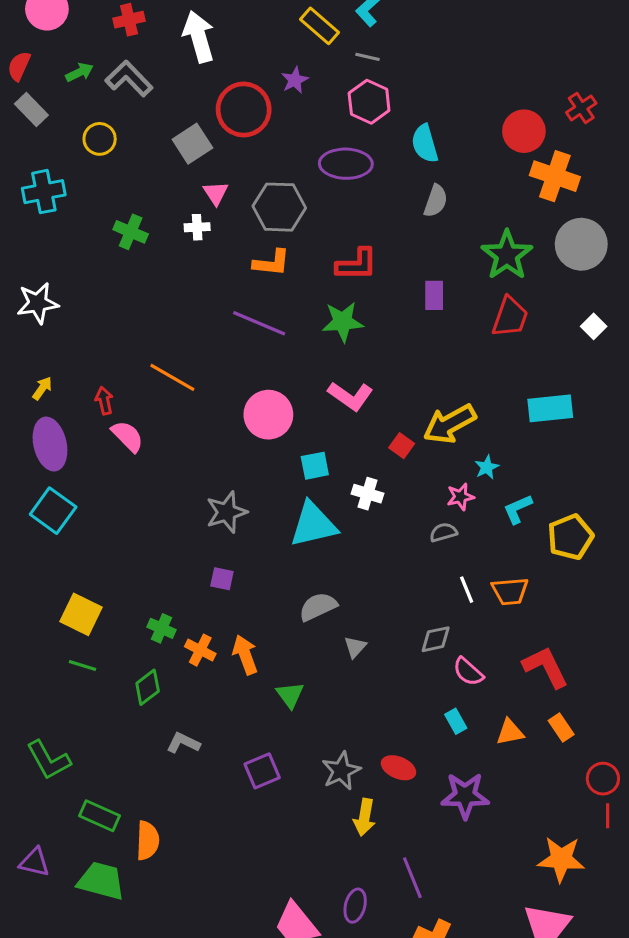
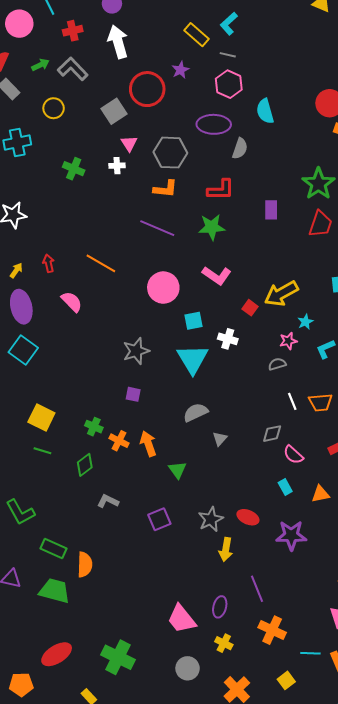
gray semicircle: (436, 201) -> (240, 149), moved
red arrow: (104, 401) -> (48, 263), moved
cyan triangle: (313, 525) -> (193, 359), turned -48

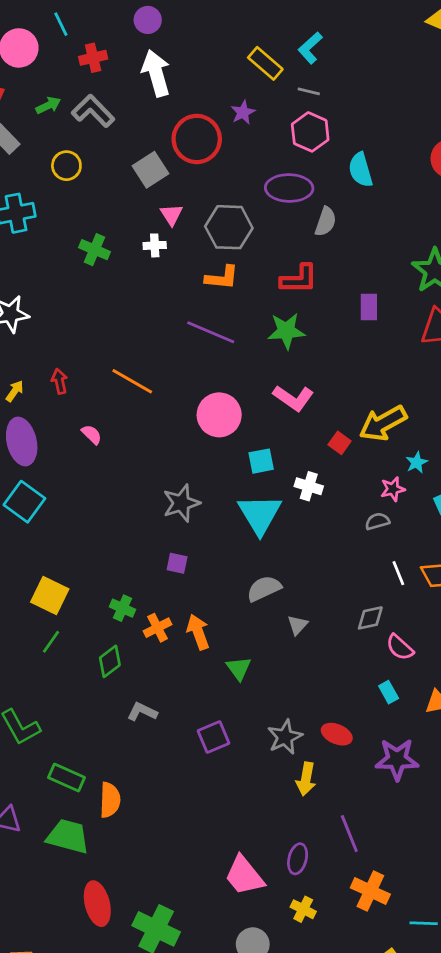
pink semicircle: (72, 302) -> (92, 434), size x0.7
orange cross: (119, 441) -> (157, 628), turned 36
green line: (42, 451) -> (51, 642), turned -72
red ellipse: (57, 654) -> (97, 904), moved, turned -72

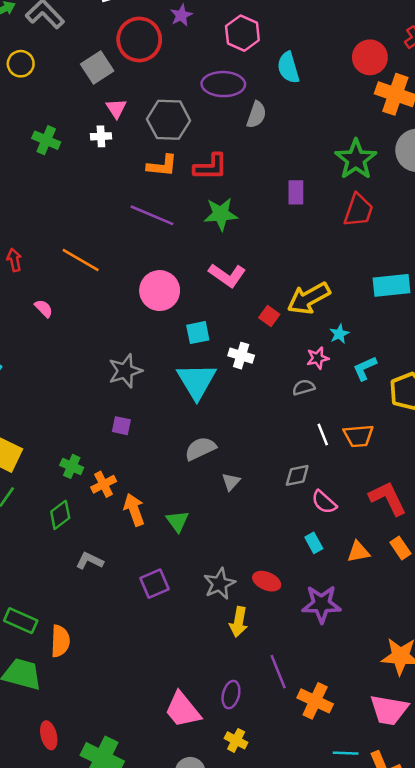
red L-shape: (299, 279) -> (211, 167), moved
orange arrow: (198, 632) -> (134, 510), moved
orange cross: (370, 891) -> (315, 701), moved
red ellipse: (97, 904) -> (49, 735), size x0.7

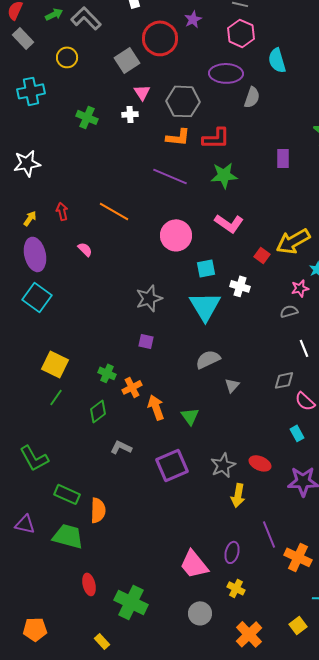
purple square: (155, 584) -> (172, 465), size x1.4

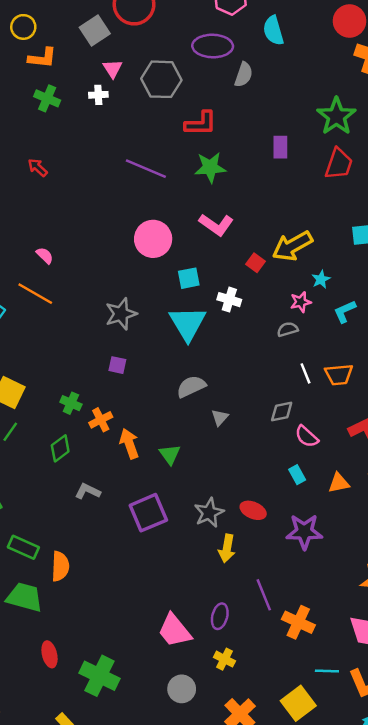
orange L-shape: (178, 137) -> (42, 58), moved
red arrow: (62, 211) -> (38, 167), moved, turned -36
orange line: (114, 211) -> (35, 294), moved
yellow square: (298, 625) -> (298, 703), size x1.6

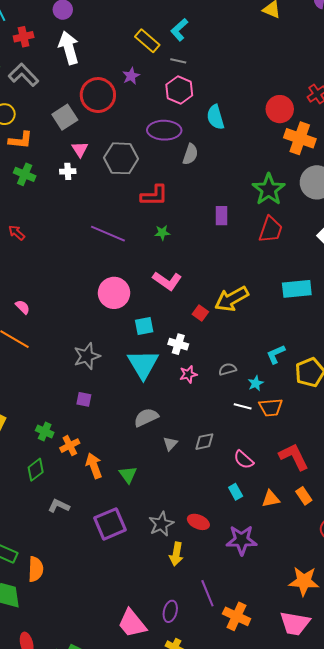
green star: (210, 167) -> (162, 233), size x0.6
cyan star: (321, 279) -> (256, 383), moved
pink star: (301, 302) -> (188, 374), moved
white line: (305, 373) -> (243, 406), turned -54
gray diamond: (282, 411) -> (204, 442), moved

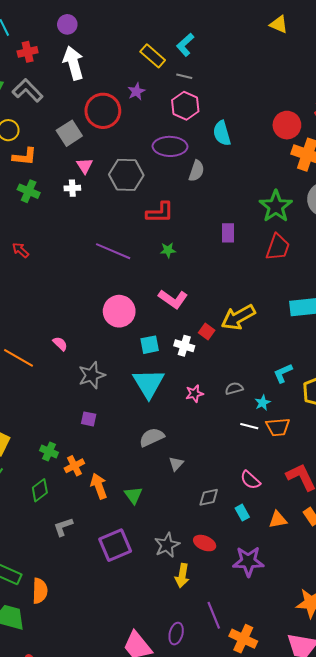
pink semicircle: (23, 307) -> (60, 344), moved
white cross: (178, 344) -> (184, 346), moved
gray diamond: (204, 442) -> (209, 497), moved
gray L-shape: (59, 506) -> (63, 527), turned -45

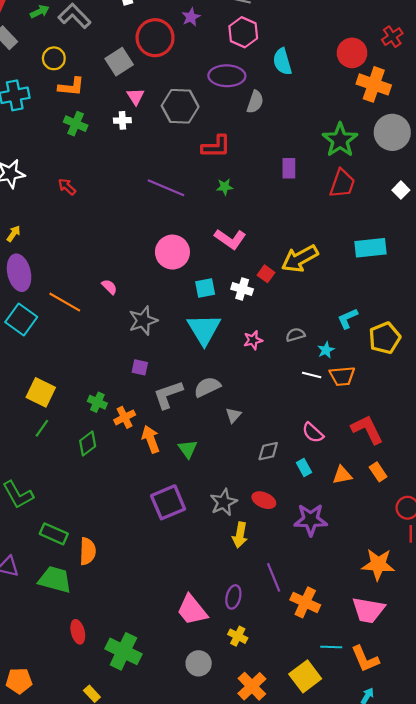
gray L-shape: (63, 527) -> (168, 395), moved, size x1.4

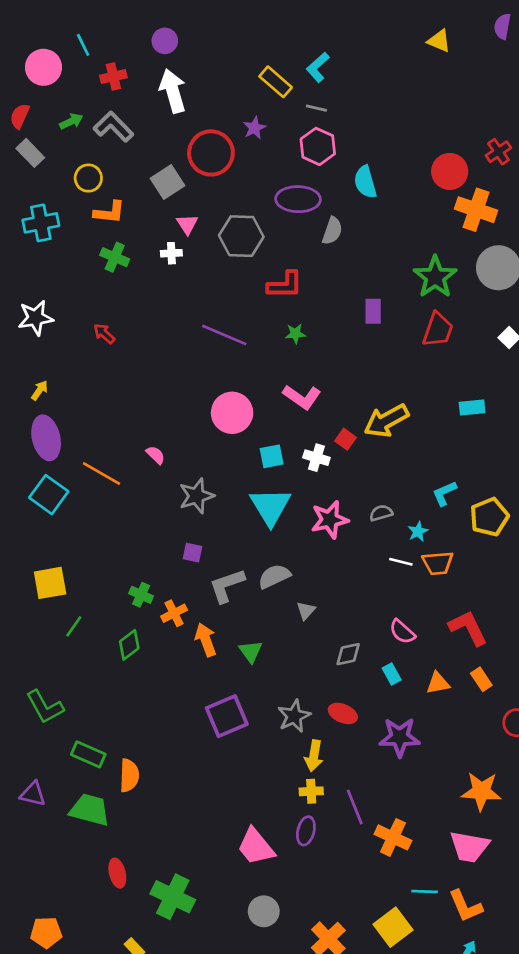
cyan rectangle: (370, 248) -> (472, 408), size x0.7
pink star: (253, 340) -> (330, 520), size x1.6
yellow square: (41, 392) -> (50, 583), moved, turned -36
yellow cross: (238, 636) -> (311, 791), moved, turned -30

